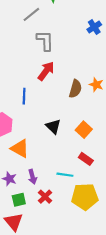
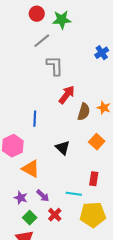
red arrow: (46, 71) -> (67, 95), moved
orange square: (84, 130) -> (97, 142), moved
red rectangle: (86, 159) -> (94, 179), turned 64
purple arrow: (32, 177) -> (43, 196), turned -32
green square: (19, 200) -> (30, 218), turned -32

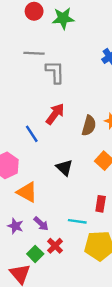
gray line: (42, 41) -> (34, 53), moved, turned 42
red arrow: (67, 95) -> (55, 114), moved
blue line: (35, 119) -> (32, 134), turned -35
green square: (30, 218) -> (35, 254), moved

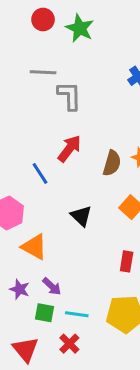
green star: (63, 18) -> (80, 28), turned 30
cyan line: (77, 221) -> (77, 314), moved
red cross: (55, 246) -> (69, 344), moved
green square: (35, 254) -> (44, 313), moved, turned -35

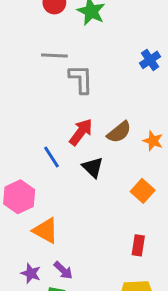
brown semicircle: (112, 163) -> (119, 132), moved, turned 35
black triangle: (81, 216) -> (93, 167), moved

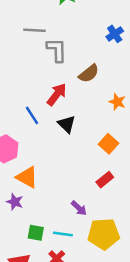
brown semicircle: (119, 132) -> (89, 73), moved
red rectangle: (138, 245) -> (105, 180), moved, turned 42
purple arrow: (63, 270) -> (79, 208), moved
purple star: (31, 273) -> (15, 202), moved

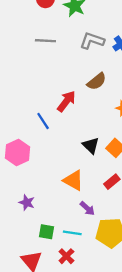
gray L-shape: (57, 50) -> (92, 41), moved, turned -70
black triangle: (67, 124) -> (91, 146), moved
orange triangle: (27, 177) -> (73, 180), moved

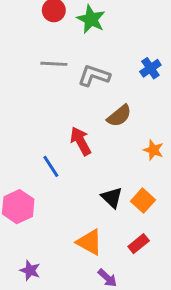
gray L-shape: (92, 41) -> (94, 76), moved
red arrow: (66, 101) -> (81, 141), turned -65

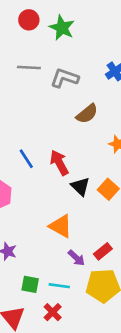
red arrow: (81, 141) -> (59, 163), moved
red rectangle: (139, 244) -> (103, 251), moved

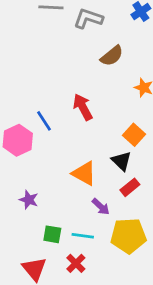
blue line: (26, 159) -> (44, 121), moved
black triangle: (80, 186) -> (122, 161), moved
red rectangle: (103, 251) -> (130, 187), moved

